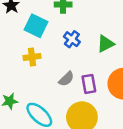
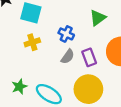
blue cross: (72, 39) -> (66, 34), moved

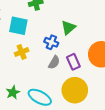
green triangle: (98, 18) -> (68, 28), moved

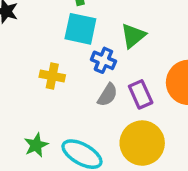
cyan square: (18, 26) -> (80, 29), moved
yellow cross: (22, 52) -> (52, 76), turned 32

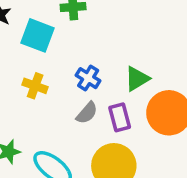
cyan square: (80, 29) -> (38, 35), moved
green triangle: (133, 36) -> (137, 79), moved

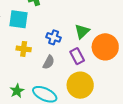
gray semicircle: (87, 113) -> (49, 62), moved

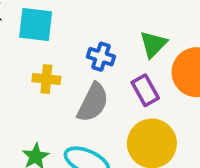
gray semicircle: (49, 62) -> (93, 103), size x1.5

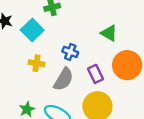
cyan square: (36, 25) -> (32, 30), turned 35
green triangle: (153, 44) -> (109, 33), moved, turned -48

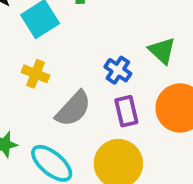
blue cross: (70, 52) -> (118, 70), moved

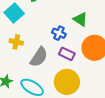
purple rectangle: (126, 111) -> (67, 54), turned -42

